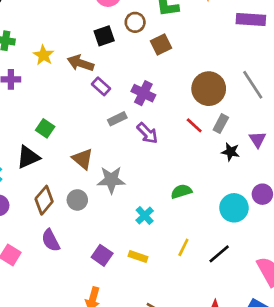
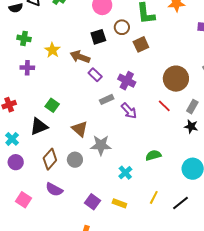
gray rectangle: (221, 124) -> (192, 107), moved
purple semicircle: (51, 240) -> (54, 190), turned -36

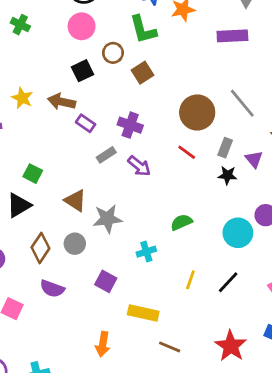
cyan cross: (125, 173) -> (146, 252), turned 32
purple square: (92, 202) -> (106, 281), moved
yellow rectangle: (119, 203) -> (143, 313), moved, size x1.5

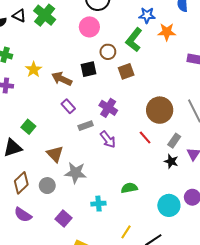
green cross: (20, 25) -> (45, 15), size x1.5
green L-shape: (143, 29) -> (134, 40), turned 40
black square: (83, 71) -> (89, 69), moved
purple rectangle: (86, 123) -> (68, 106), moved

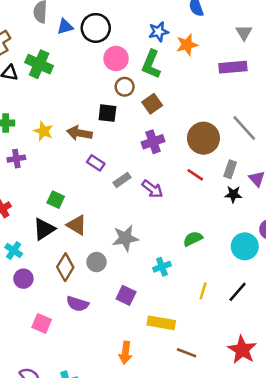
pink circle: (89, 27) -> (116, 59), moved
black square: (89, 69) -> (107, 113), turned 35
purple cross: (108, 108) -> (153, 142), moved, turned -36
brown triangle: (55, 154) -> (77, 225), moved

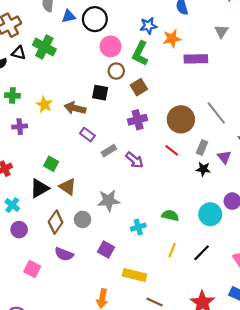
purple rectangle: (233, 67) -> (196, 59), moved
green semicircle: (193, 239) -> (170, 215), moved, turned 35

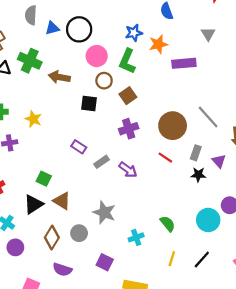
brown arrow: (75, 108) -> (59, 77), moved
gray star: (109, 201) -> (104, 212), turned 30
green semicircle: (170, 215) -> (168, 224), turned 42

